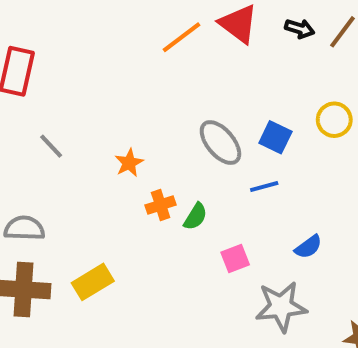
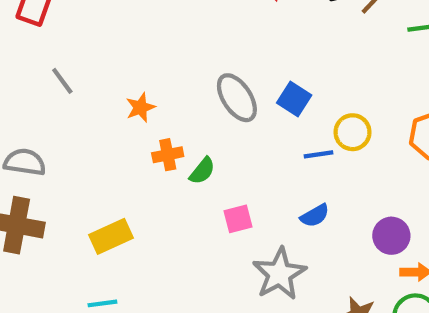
yellow circle: (334, 120) -> (353, 132), moved
blue line: (264, 187) -> (319, 154), moved
yellow rectangle: (93, 282) -> (111, 236), moved
gray star: (281, 307) -> (279, 274), turned -30

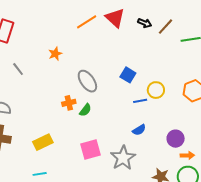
gray ellipse: (237, 98) -> (87, 81), moved
orange star: (140, 108) -> (55, 54), moved
pink square: (238, 219) -> (91, 149), moved, size x1.5

